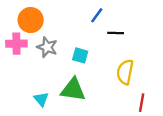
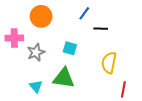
orange circle: (31, 20) -> (41, 16), moved
gray star: (47, 47) -> (36, 52), moved, turned 30

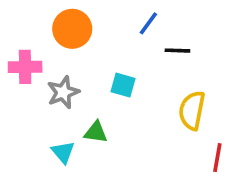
green triangle: (64, 78) -> (96, 132), moved, size x0.6

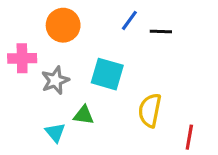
black line: (177, 51) -> (161, 31), moved
cyan square: (123, 85) -> (107, 74), size x1.5
yellow semicircle: (192, 110) -> (150, 110), moved

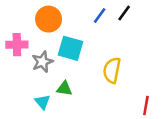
black line: (161, 31) -> (124, 13), moved, turned -56
cyan square: (107, 74) -> (70, 48), moved
yellow semicircle: (150, 110) -> (112, 70), moved

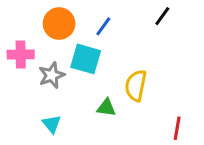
black line: (124, 13) -> (162, 16), moved
blue line: (100, 15) -> (103, 26), moved
green triangle: (64, 89) -> (106, 108), moved

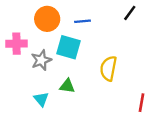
blue line: (103, 26) -> (83, 21), turned 49
green triangle: (106, 108) -> (67, 86), moved

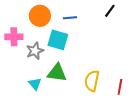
yellow semicircle: (108, 68) -> (92, 81), moved
green triangle: (67, 86) -> (57, 73), size x1.5

